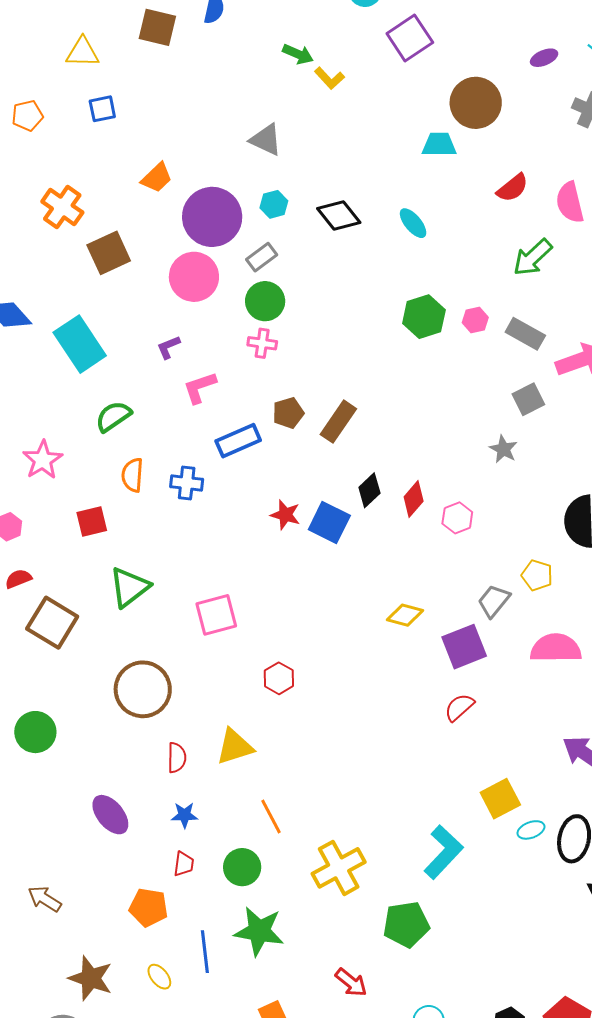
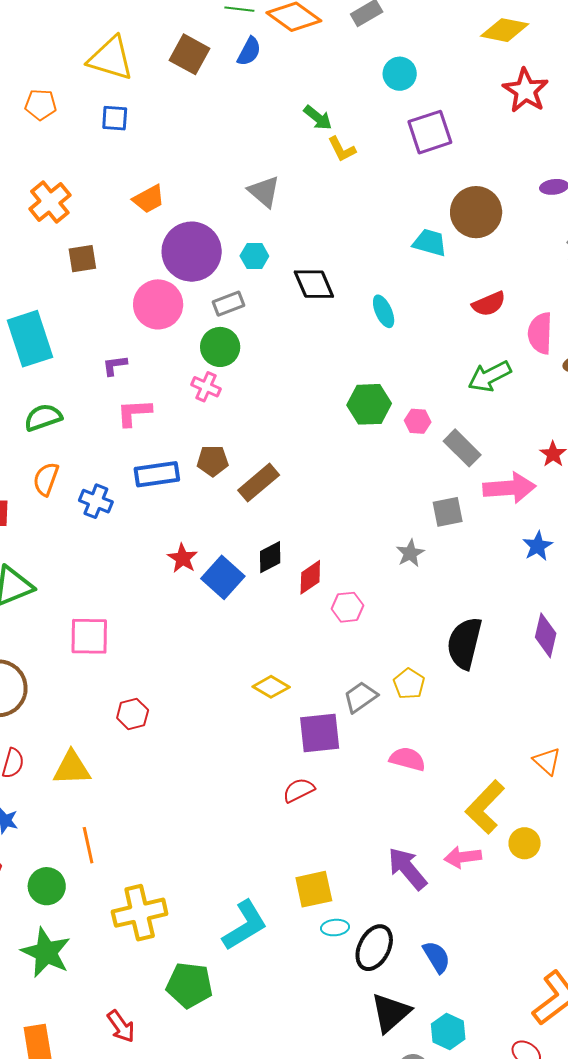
yellow triangle: (83, 52) -> (111, 58), size x1.4
brown square: (109, 253) -> (82, 259), size x0.7
pink semicircle: (556, 648) -> (407, 759), size x0.7

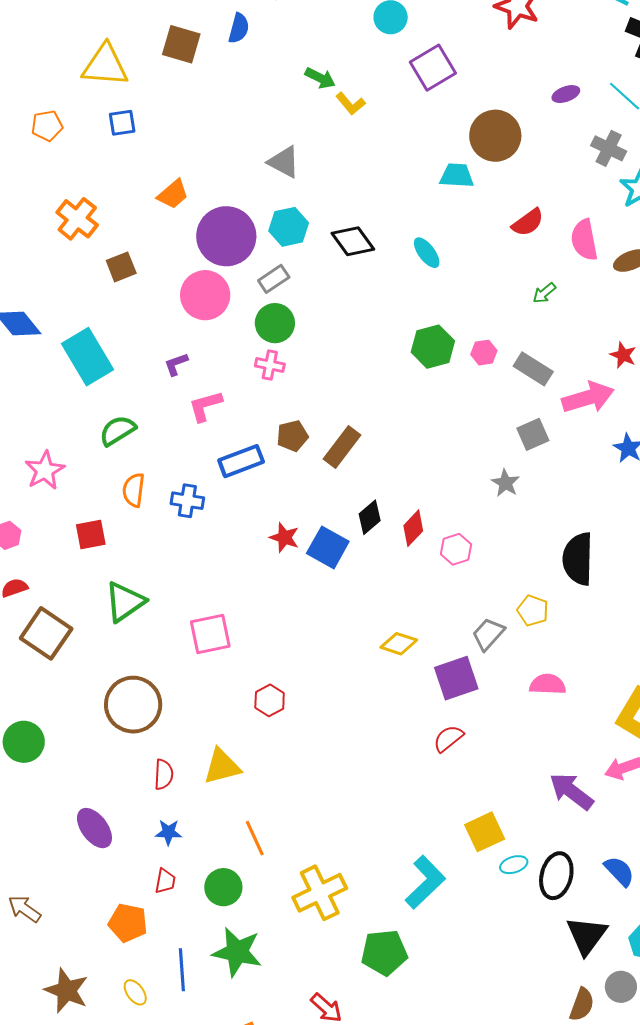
cyan hexagon: (254, 256) -> (289, 227), size x1.4
green arrow: (490, 376) -> (544, 293), size x0.6

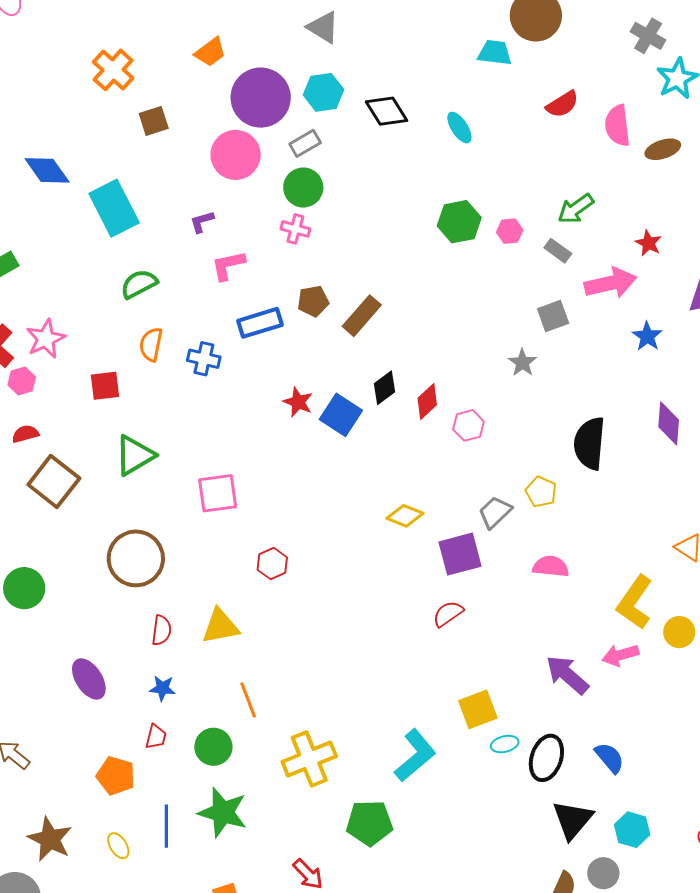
green arrow: (544, 293) -> (576, 209), moved, size x1.5
gray rectangle: (533, 369) -> (558, 251), size x0.7
pink star: (45, 470) -> (46, 339), moved

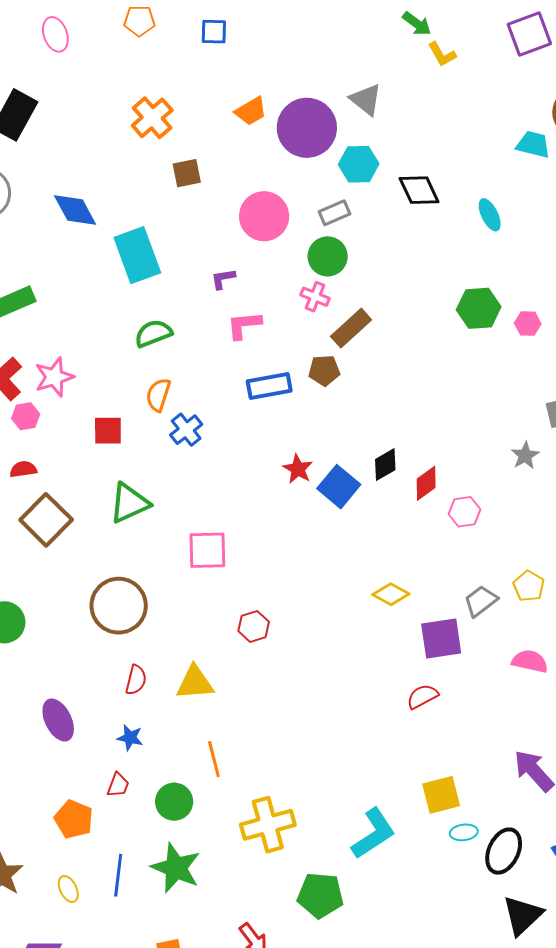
purple circle: (261, 98) -> (307, 128), moved
brown rectangle: (362, 316) -> (351, 328), moved
blue cross: (204, 359) -> (186, 430), moved, turned 32

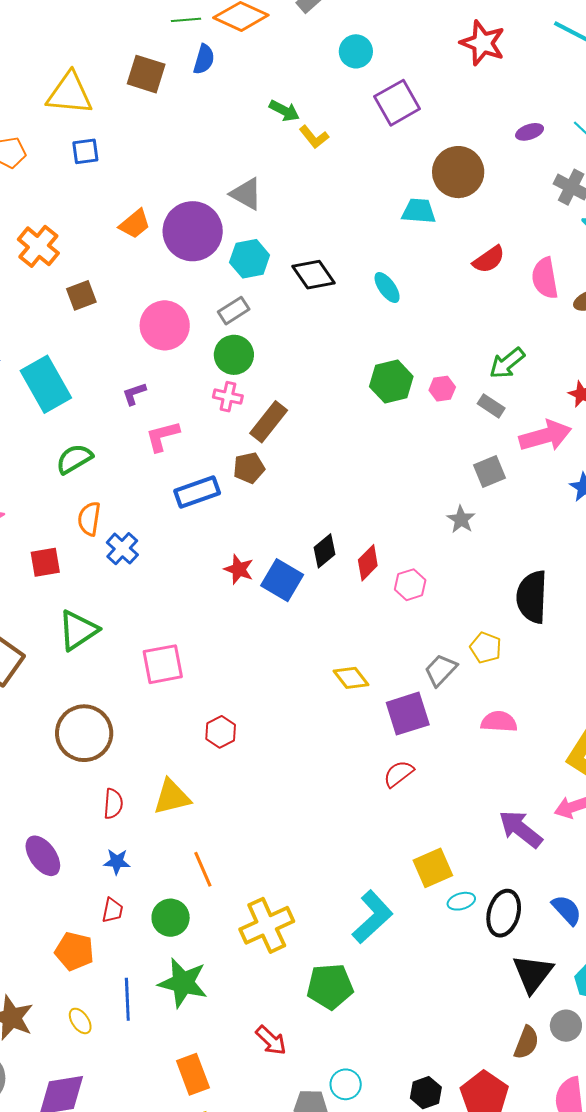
yellow diamond: (391, 594) -> (351, 678), turned 33

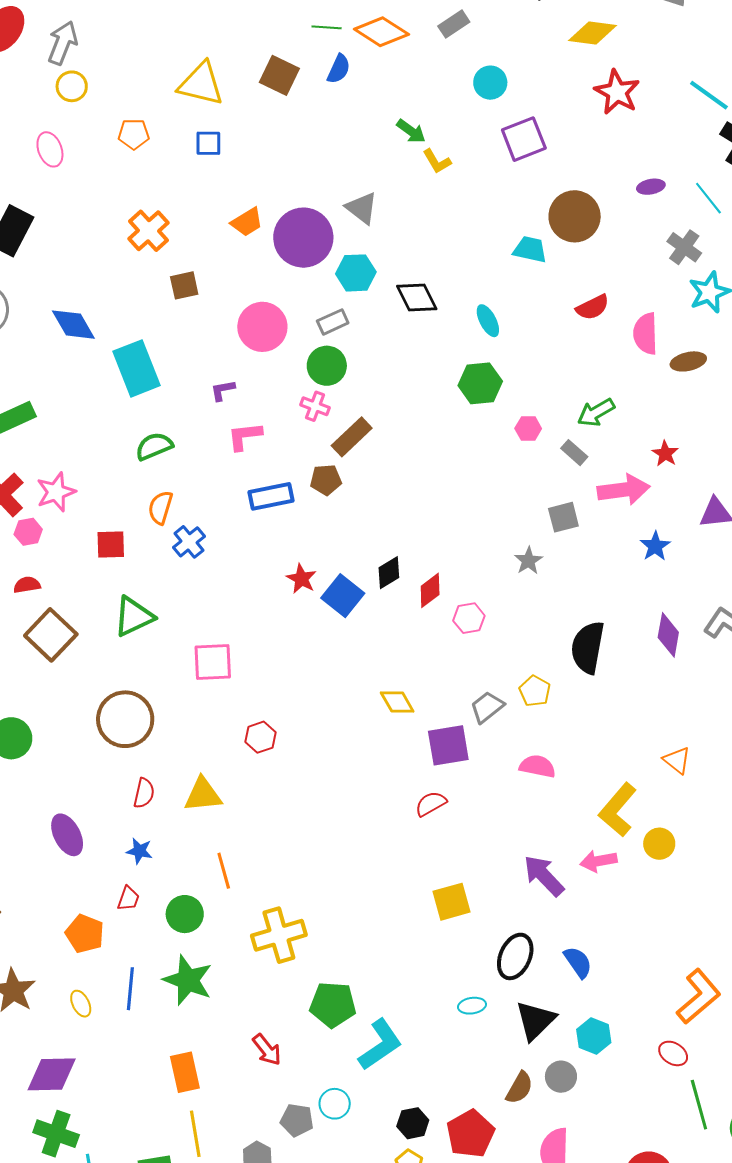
green hexagon: (391, 382) -> (480, 383), moved
cyan ellipse: (461, 901) -> (472, 1006), moved
cyan L-shape: (372, 917) -> (380, 1045), moved

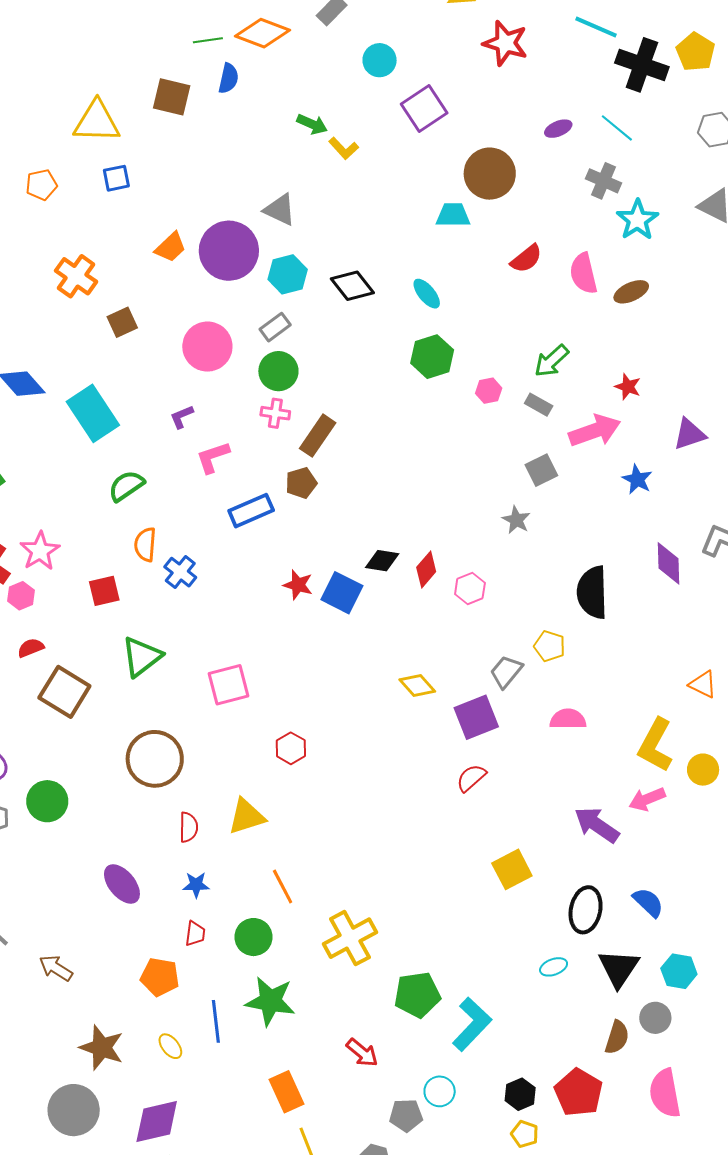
black diamond: (389, 573) -> (382, 561), turned 52

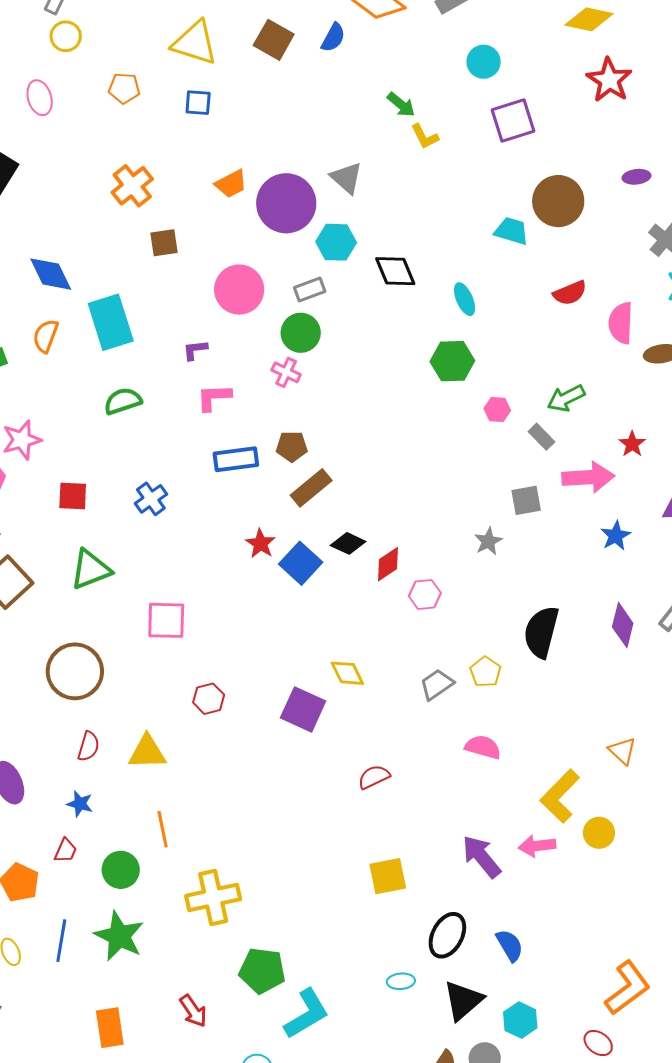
brown rectangle: (318, 436) -> (311, 488), moved
orange semicircle: (145, 544) -> (46, 336), moved
purple square: (476, 717) -> (303, 709), moved, turned 30

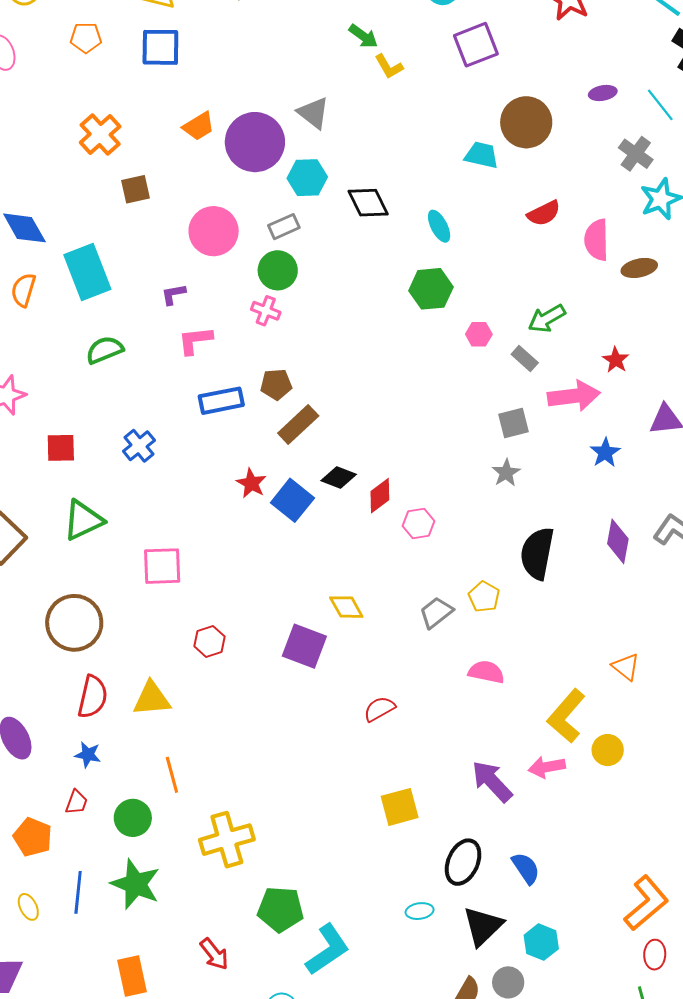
blue square: (198, 103) -> (160, 47), size x1.5
gray star: (488, 541) -> (506, 473), moved
red semicircle: (88, 746) -> (93, 697), size x1.4
red ellipse: (598, 1043) -> (655, 955), moved, turned 60

